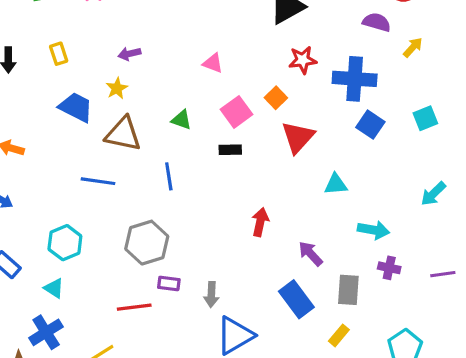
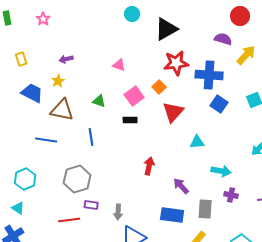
yellow arrow: (413, 47) -> (246, 55), size x1.5
red star: (303, 60) -> (176, 63), size x1.4
blue rectangle: (296, 299) -> (172, 215), turned -45

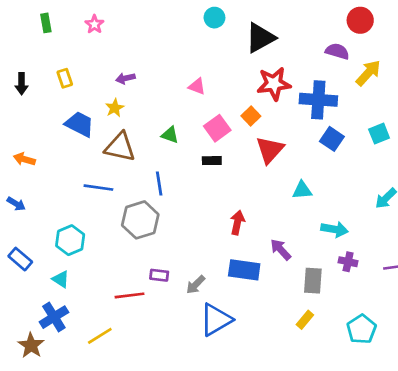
gray hexagon: (77, 179) -> (140, 220), moved
gray arrow: (118, 212) -> (196, 285), turned 42
blue rectangle: (172, 215) -> (244, 270), moved

